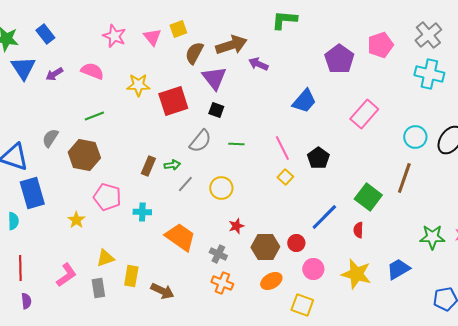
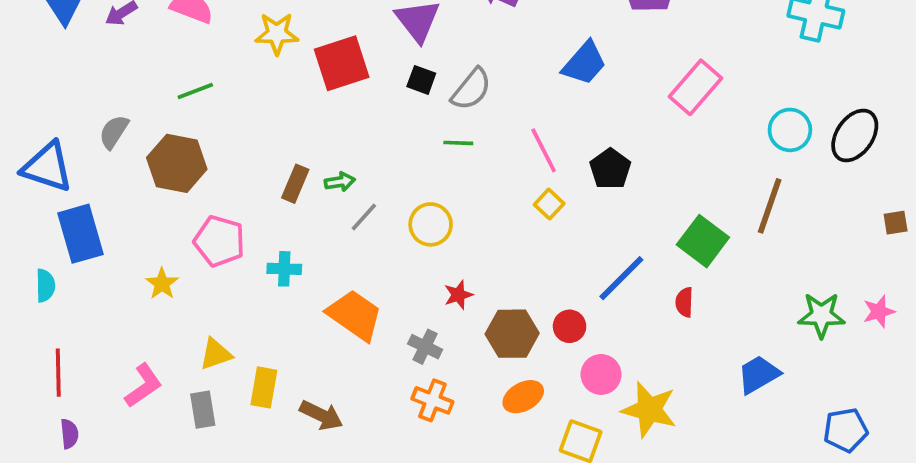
gray semicircle: (200, 141) -> (471, 89), moved
yellow star: (356, 274) -> (649, 410), moved

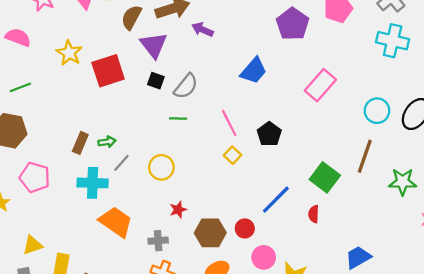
yellow star: (277, 34) -> (69, 53), turned 30
cyan cross: (284, 269) -> (93, 183), moved, size x1.5
green star: (821, 315) -> (403, 182), moved
gray cross: (425, 347) -> (158, 241), turned -30

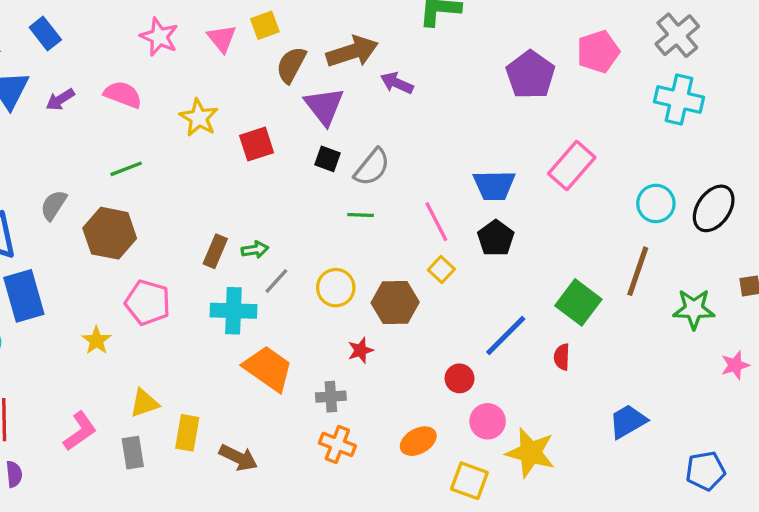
red square: (108, 71) -> (257, 144), size x0.7
blue trapezoid: (254, 71) -> (494, 185), moved, turned 48
brown hexagon: (210, 233) -> (395, 302), moved

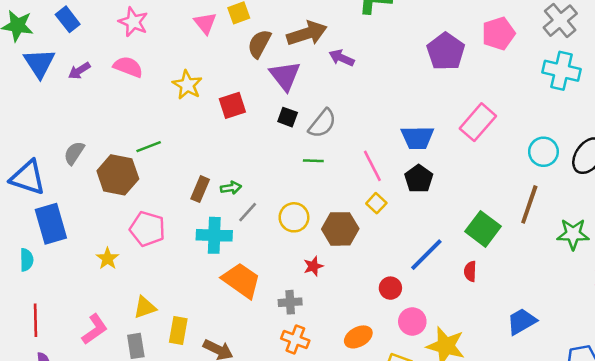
pink star: (159, 37) -> (133, 22), moved
green line: (126, 169) -> (149, 147), moved

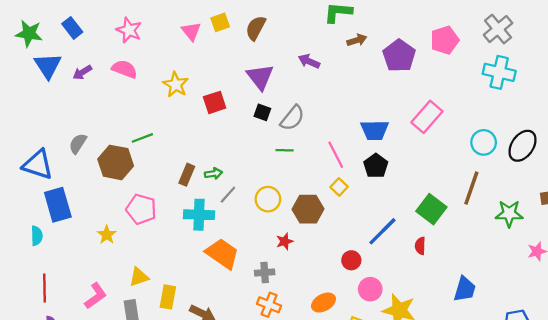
brown arrow: (307, 33) -> (357, 40), moved, size x0.6
brown semicircle: (259, 44) -> (256, 28), moved
blue trapezoid: (522, 321) -> (465, 289), turned 136

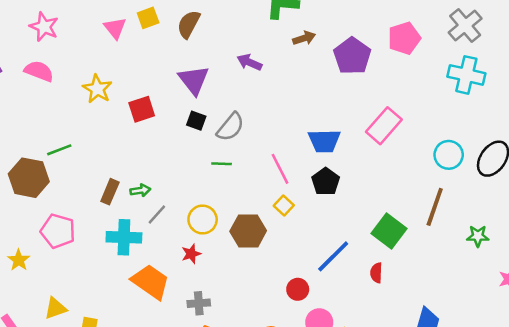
green star: (509, 214) -> (478, 236), size x0.7
red star: (285, 241) -> (191, 254), moved

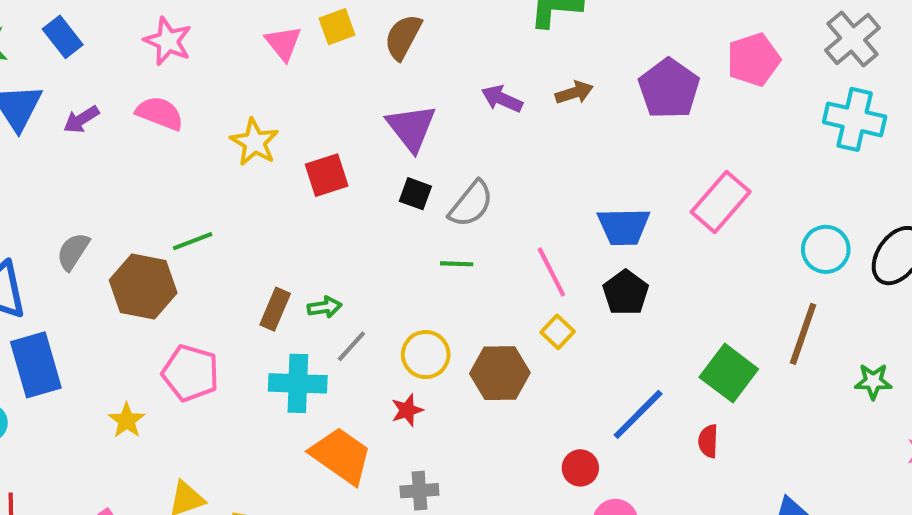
brown arrow: (304, 38) -> (574, 93), moved

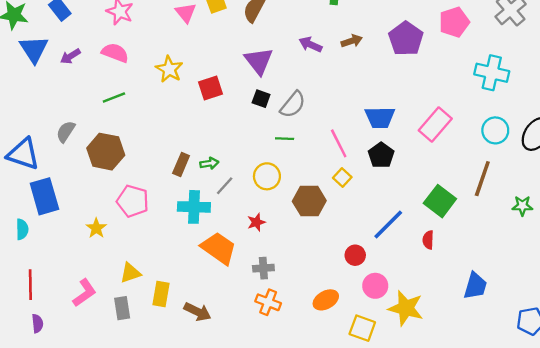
cyan cross: (855, 119) -> (492, 73), moved
pink rectangle: (721, 202) -> (435, 125), moved
green line: (193, 241) -> (114, 97), moved
yellow circle: (426, 355) -> (267, 176), moved

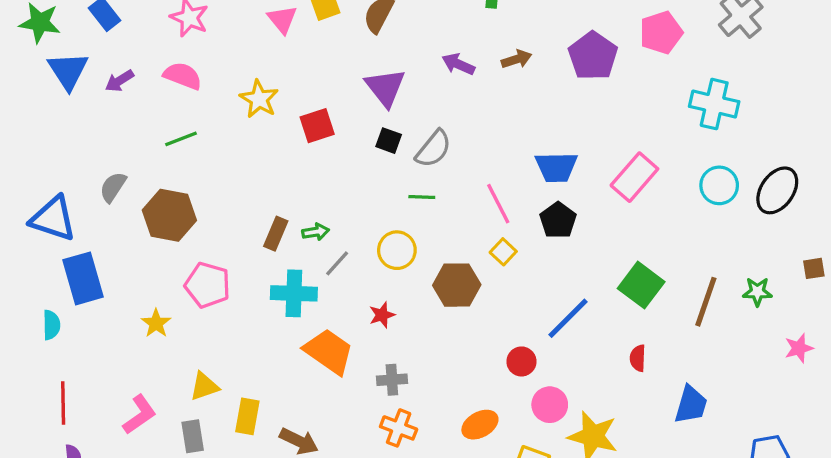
brown line: (482, 179) -> (706, 302), moved
red semicircle: (428, 240) -> (638, 358), moved

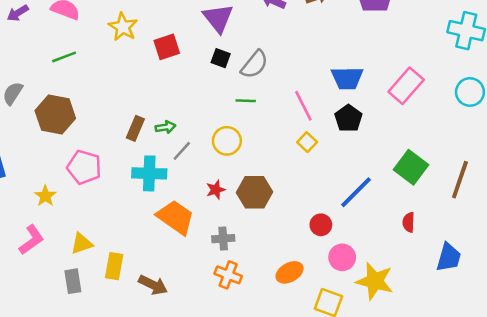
brown hexagon: (457, 285) -> (254, 192), moved
pink L-shape: (139, 415) -> (31, 240), moved

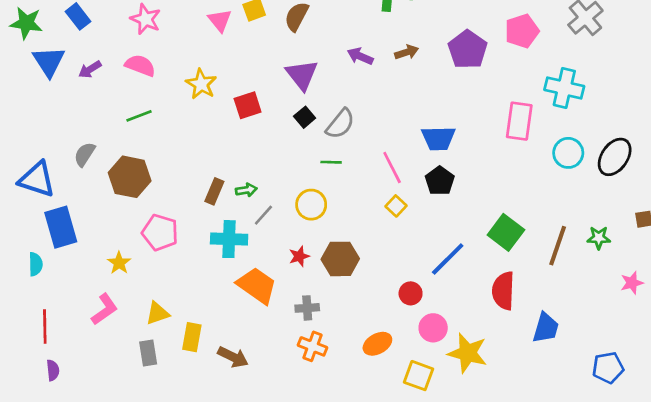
black square: (221, 58) -> (305, 117), turned 30
pink rectangle: (406, 86) -> (519, 121), moved, turned -33
red semicircle: (409, 222) -> (503, 291), size x1.8

